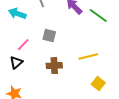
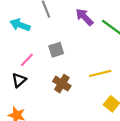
gray square: (49, 36) -> (56, 50), turned -32
brown cross: (54, 66) -> (62, 84), turned 35

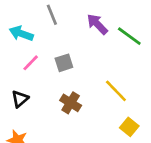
pink line: (27, 60) -> (31, 63), moved
yellow line: (100, 73) -> (116, 91), turned 60

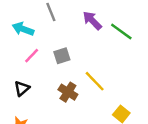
yellow line: (116, 91) -> (95, 81), moved

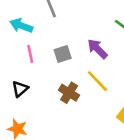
purple arrow: (92, 21) -> (97, 49), moved
pink line: (32, 56) -> (30, 54), turned -56

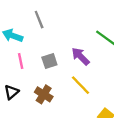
brown cross: (69, 93) -> (44, 94), moved

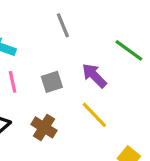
gray line: (39, 20) -> (63, 25), moved

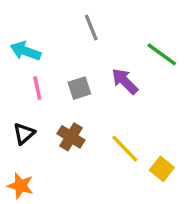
yellow line: (94, 115) -> (125, 149), moved

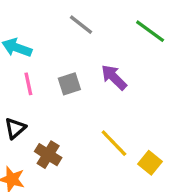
gray line: (91, 27) -> (81, 25), turned -30
green line: (162, 54) -> (150, 31), moved
brown cross: (71, 137) -> (48, 155), moved

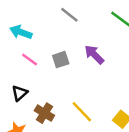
pink line: (28, 84) -> (30, 60), turned -42
yellow line: (114, 143) -> (82, 112), moved

